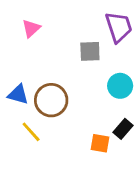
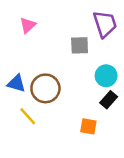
black rectangle: (123, 129) -> (109, 100), moved

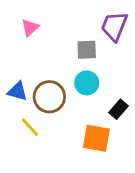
purple trapezoid: (105, 24) -> (114, 26), turned -140
cyan circle: (106, 76) -> (87, 83), moved
orange square: (88, 126) -> (96, 138), size x1.5

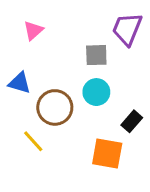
blue triangle: (18, 91) -> (19, 83), moved

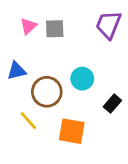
gray square: (96, 55) -> (55, 29), moved
blue triangle: (19, 83) -> (17, 71), turned -30
orange square: (107, 154) -> (72, 131), moved

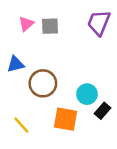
cyan circle: (82, 79) -> (87, 94), moved
black rectangle: (112, 104) -> (102, 111), moved
yellow line: (28, 121) -> (21, 125), moved

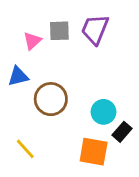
purple trapezoid: (99, 23) -> (95, 29), moved
pink triangle: (26, 24) -> (32, 41), moved
orange square: (66, 119) -> (94, 152), moved

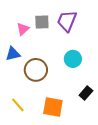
cyan circle: (103, 112) -> (73, 59), moved
orange square: (94, 152) -> (53, 107), moved

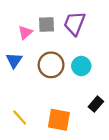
blue triangle: (13, 54) -> (14, 60), turned -42
brown circle: (36, 70) -> (51, 65), moved

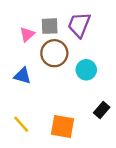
blue triangle: (14, 60) -> (22, 76), moved, turned -48
brown circle: (51, 65) -> (54, 53), moved

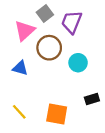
gray square: (50, 26) -> (45, 14), moved, turned -35
pink triangle: (27, 34) -> (25, 31), size x1.5
black rectangle: (102, 110) -> (92, 99), turned 32

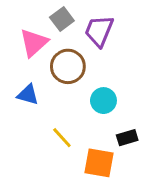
cyan circle: (78, 63) -> (103, 101), moved
yellow line: (19, 112) -> (62, 138), moved
orange square: (57, 114) -> (99, 163), moved

